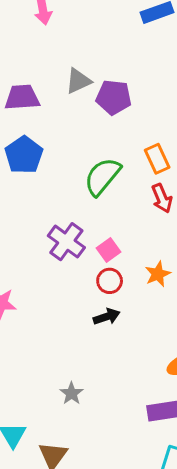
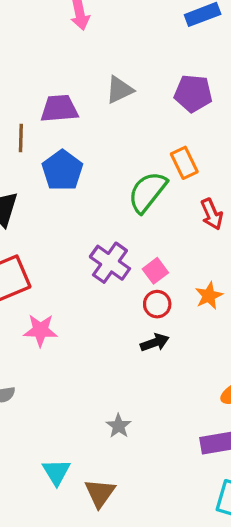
purple pentagon: (114, 97) -> (193, 93), moved
orange rectangle: (157, 159) -> (184, 163), moved

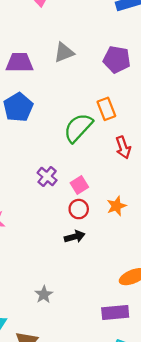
purple cross: (110, 263) -> (47, 177), size x0.7

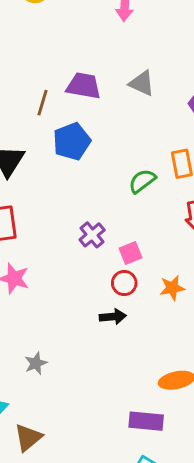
gray triangle: (64, 52) -> (142, 83), turned 35
green semicircle: (78, 128) -> (142, 181), size x0.7
gray star: (44, 295) -> (36, 363), moved

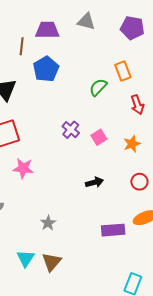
red circle: (124, 283) -> (139, 182), moved
orange star: (172, 288) -> (132, 144), moved
purple rectangle: (146, 421) -> (113, 230), moved
brown triangle: (28, 437) -> (52, 262), moved

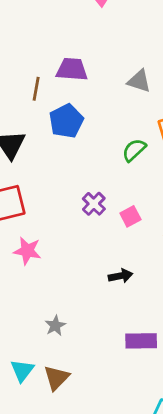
gray triangle: (86, 21) -> (139, 81), moved

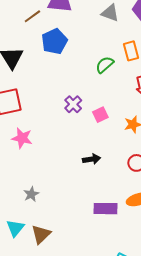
brown line: (36, 89) -> (32, 16), turned 42
gray star: (55, 326) -> (31, 194), moved

